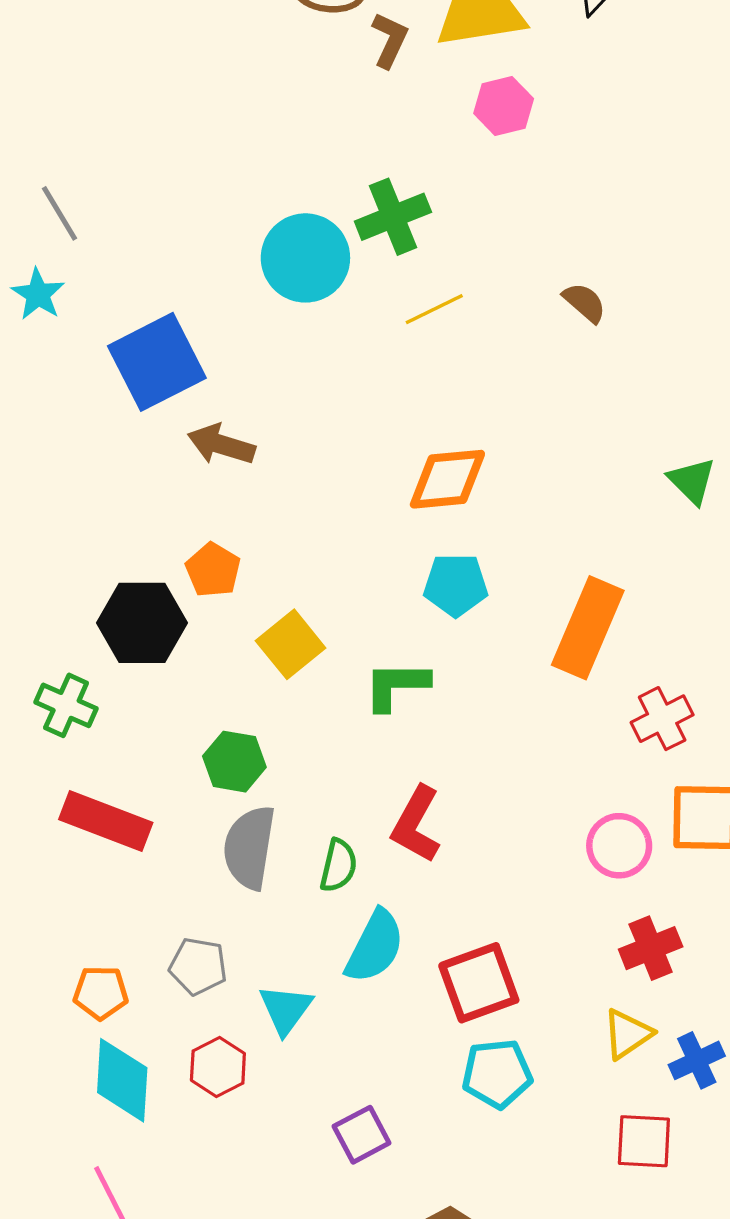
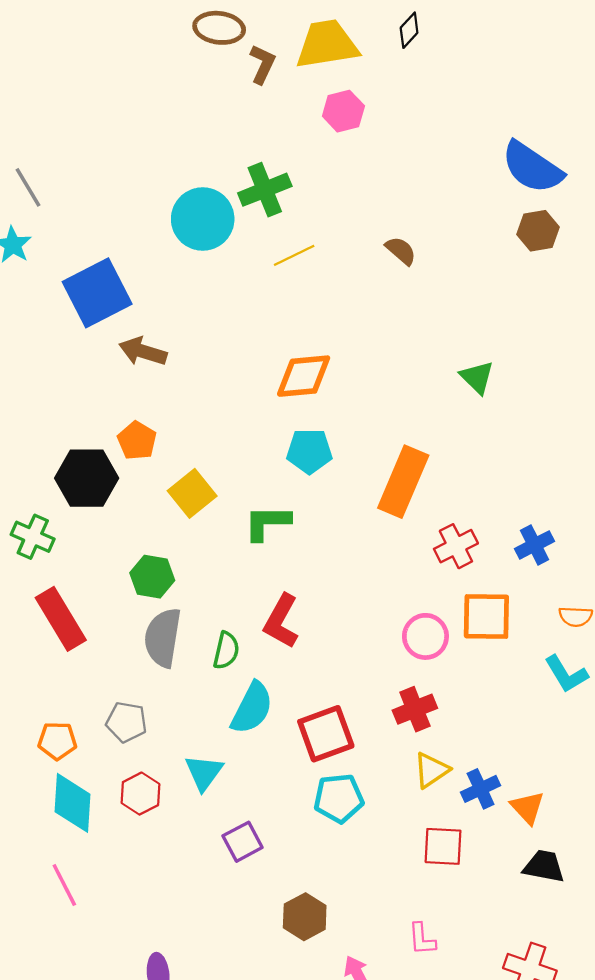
red rectangle: (106, 821) -> (61, 619), turned 38
red cross: (651, 948) -> (415, 709), moved
cyan triangle: (286, 1009) -> (204, 772), moved

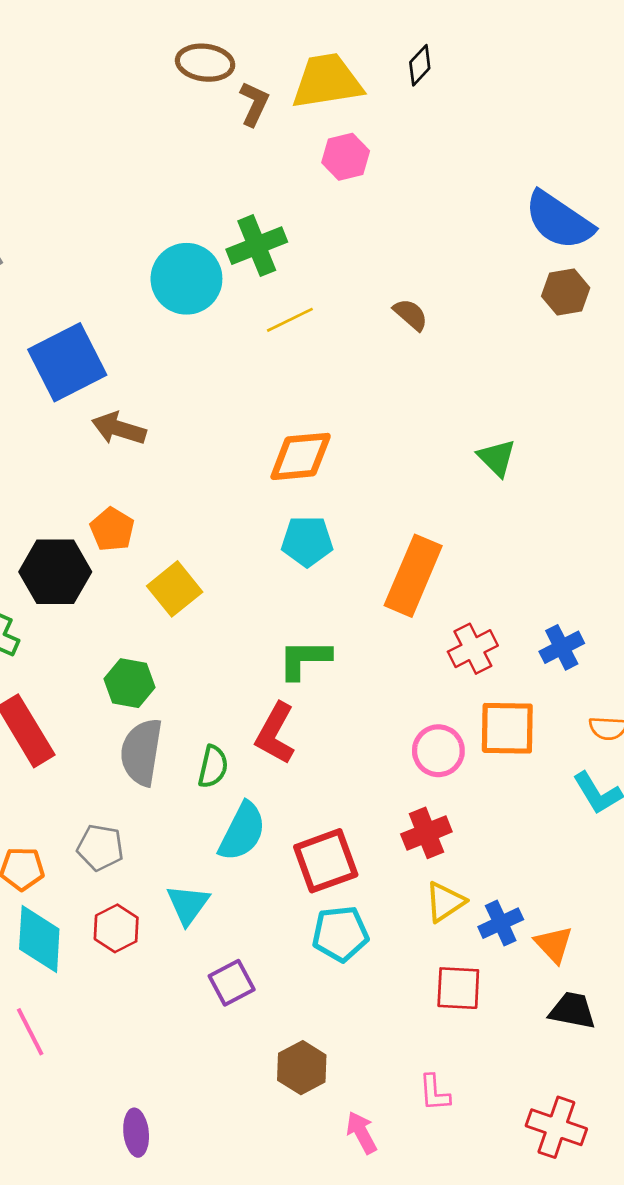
green L-shape: (267, 523) -> (304, 659), moved

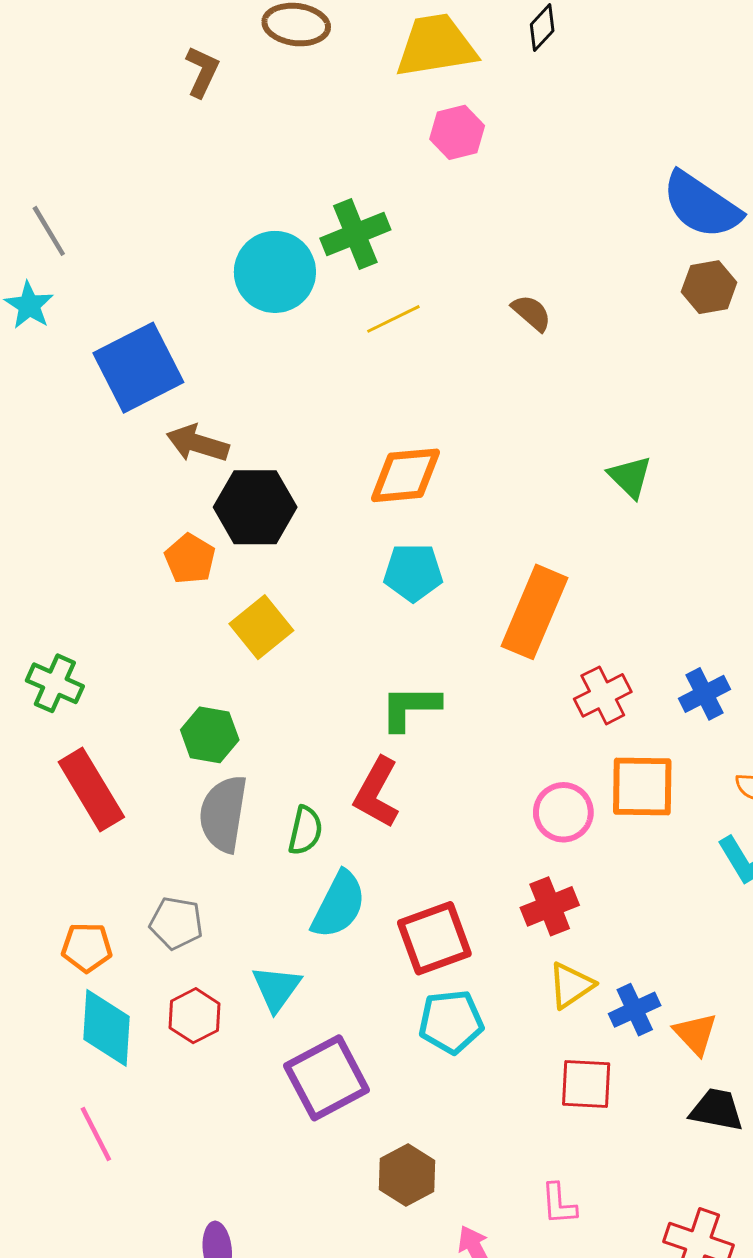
brown L-shape: (254, 104) -> (202, 72), moved
black hexagon: (55, 572) -> (255, 507), moved
purple square: (232, 983) -> (327, 1078), size x1.6

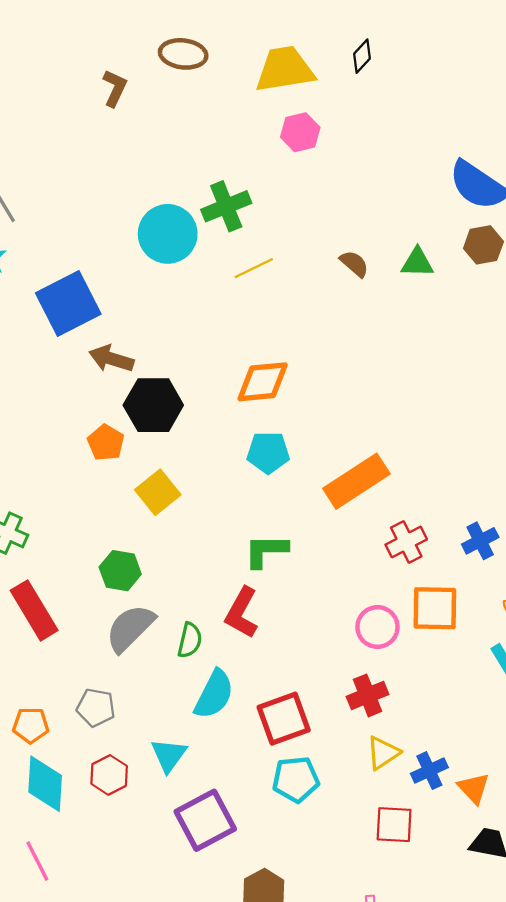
green triangle: (630, 477) -> (417, 263), moved, turned -44
orange rectangle: (535, 612) -> (356, 481), turned 34
gray semicircle: (223, 814) -> (130, 628), turned 36

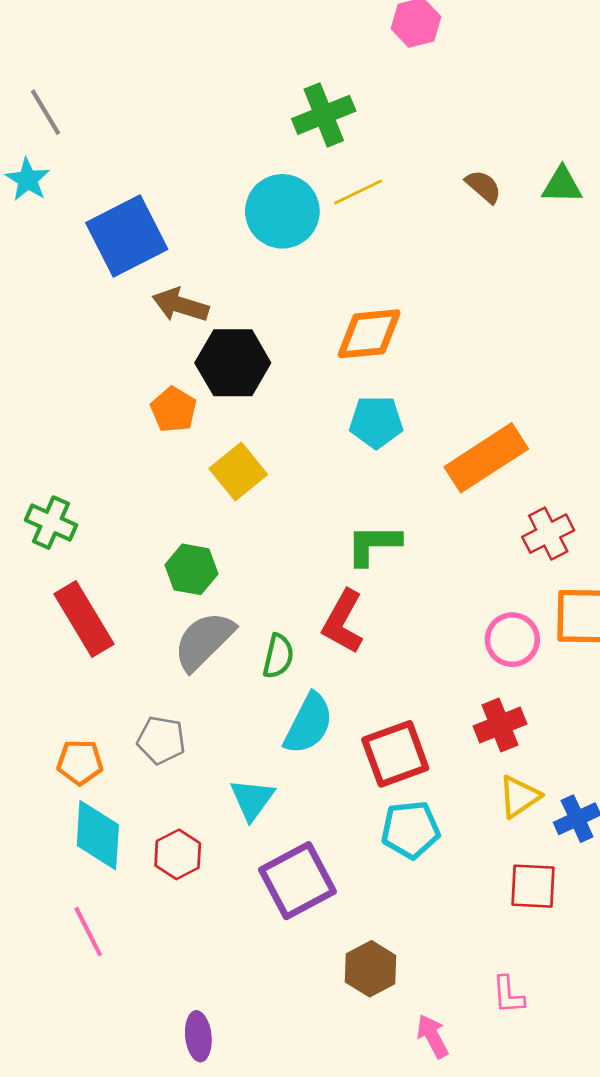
cyan circle: (168, 234) -> (282, 211), moved
red hexagon: (109, 775) -> (178, 854), moved

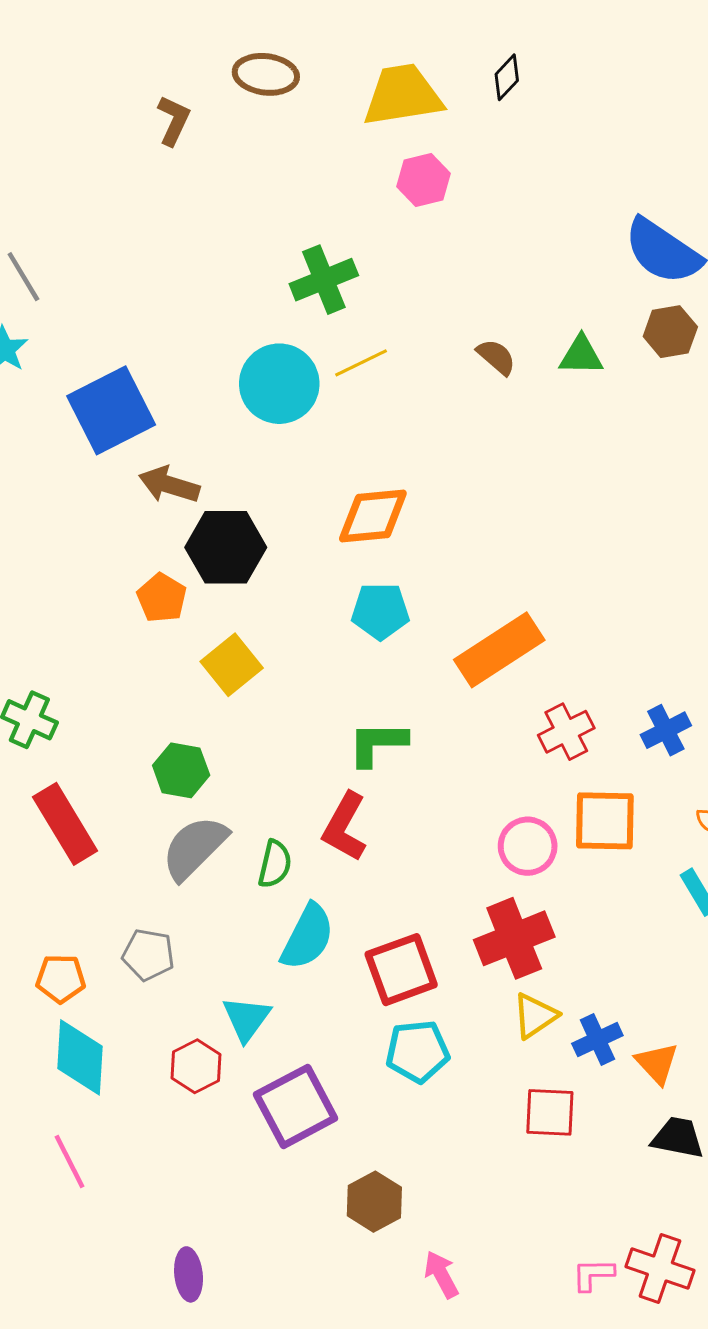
red cross: (500, 725) -> (514, 938), size x1.4
red hexagon: (178, 854) -> (196, 1066), moved
pink L-shape: (508, 995) -> (593, 1274), moved, turned 93

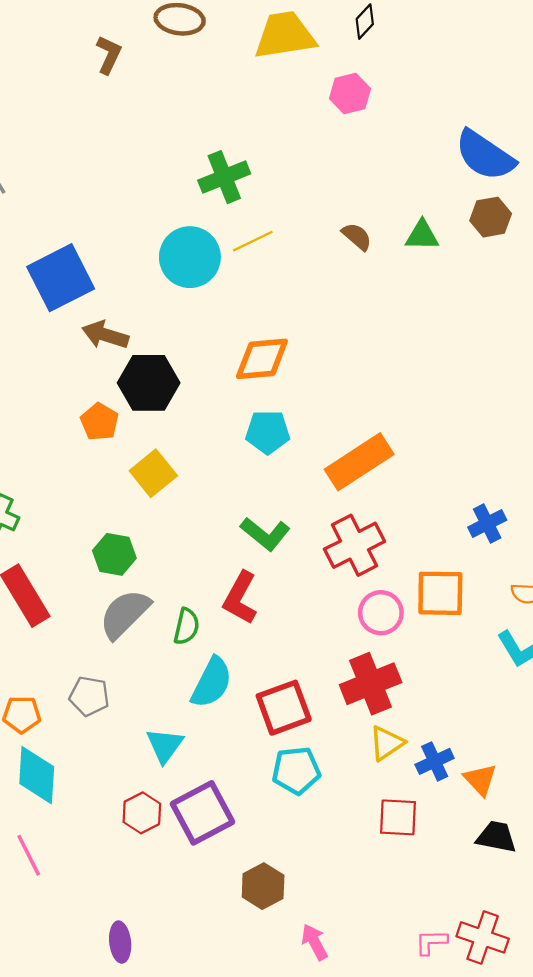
pink hexagon: (423, 180) -> (350, 94), moved
red cross: (566, 732) -> (355, 545), moved, size x1.4
green L-shape: (377, 744) -> (265, 534), turned -141
red hexagon: (196, 1066) -> (142, 813), moved

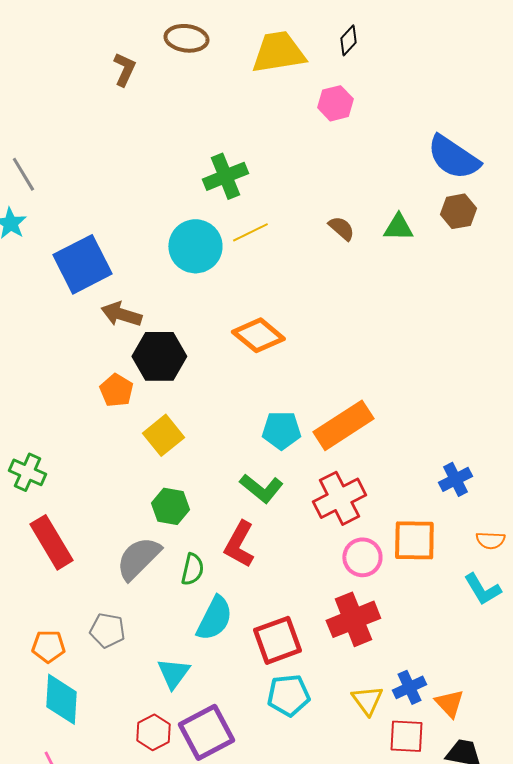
orange diamond: (262, 359) -> (258, 335), turned 45
cyan pentagon: (268, 432) -> (281, 430), moved
green hexagon: (114, 554) -> (170, 506), moved
yellow triangle: (387, 743) -> (367, 700), moved, turned -32
red square: (398, 817) -> (406, 736), moved

